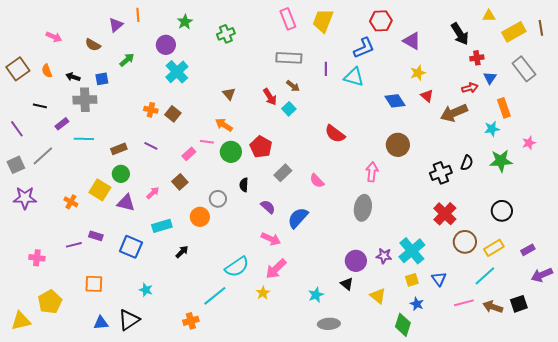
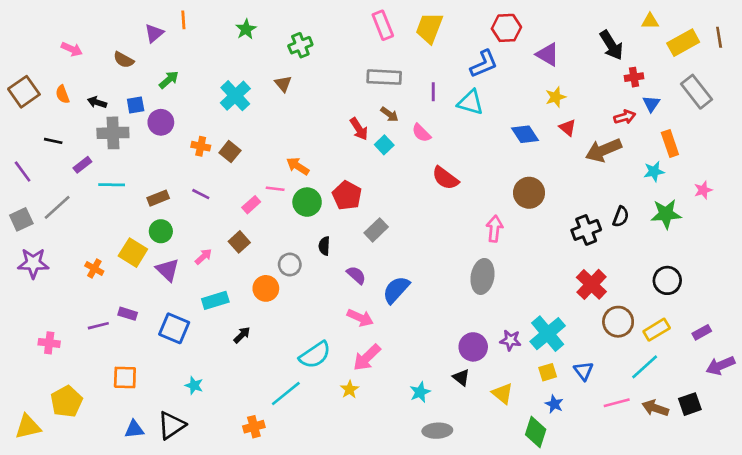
purple circle: (166, 45) -> (161, 122), moved
brown triangle: (229, 94) -> (283, 84), moved
pink semicircle: (317, 181) -> (421, 133), moved
purple triangle: (126, 203) -> (167, 270), turned 30

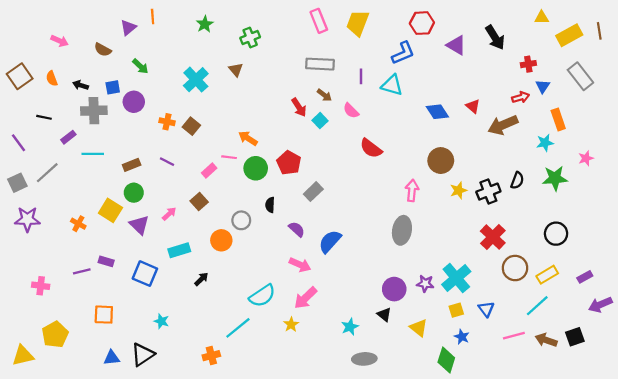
black arrow: (611, 45) -> (495, 37), moved
green arrow: (169, 80) -> (140, 66), turned 84
yellow star: (556, 97) -> (458, 190), moved

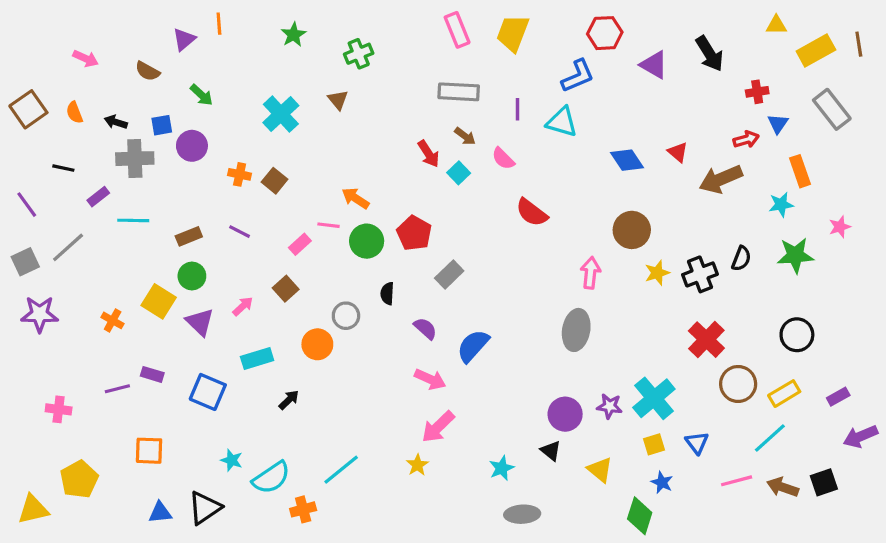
cyan semicircle: (262, 296) -> (271, 478), moved

